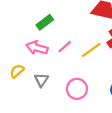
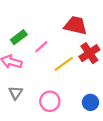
pink line: (65, 47) -> (41, 47), moved

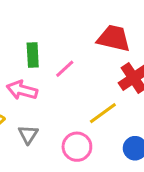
green rectangle: (19, 37) -> (33, 55), turned -56
yellow line: (64, 64) -> (103, 113), moved

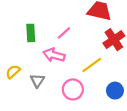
green rectangle: (33, 55) -> (31, 33), moved
pink arrow: (22, 90) -> (54, 55), moved

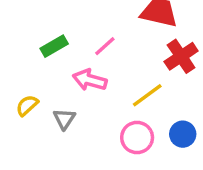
green rectangle: (31, 33) -> (54, 46), turned 63
pink circle: (73, 89) -> (137, 137), moved

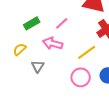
yellow semicircle: (27, 105) -> (20, 49), moved

